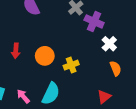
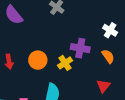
purple cross: (94, 21) -> (80, 48), moved
white cross: (109, 44) -> (110, 30), moved

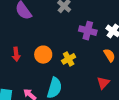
purple cross: (80, 48) -> (88, 31), moved

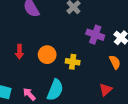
yellow cross: (69, 59) -> (73, 62), turned 32

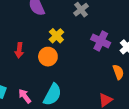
yellow cross: (73, 62) -> (56, 36), moved, turned 32

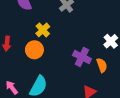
purple cross: (101, 41) -> (82, 57), moved

